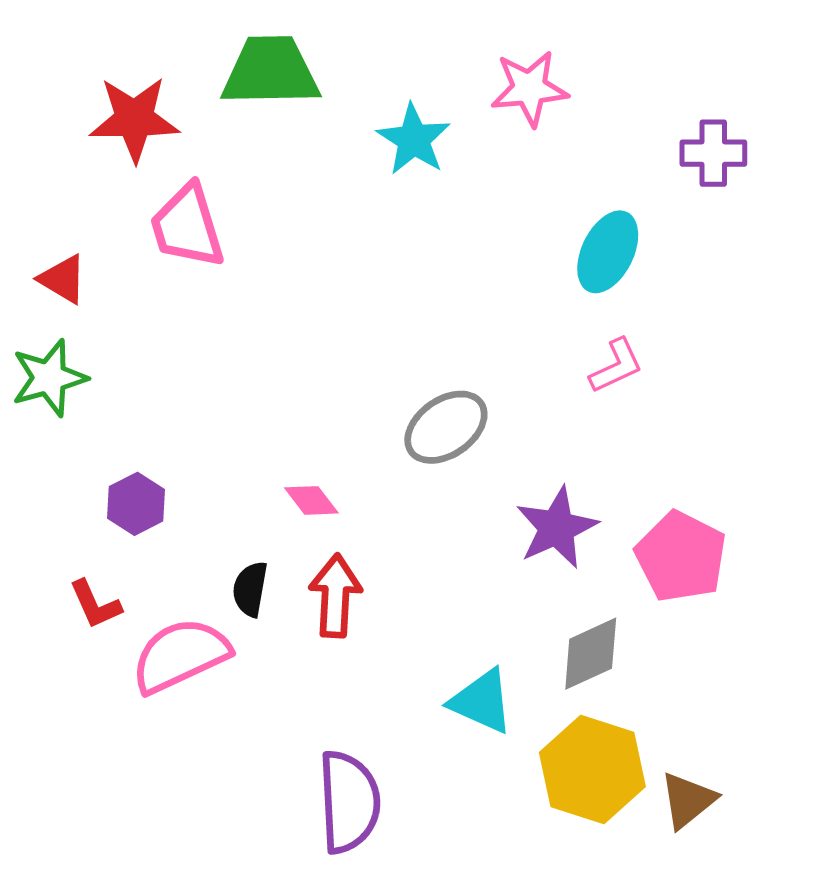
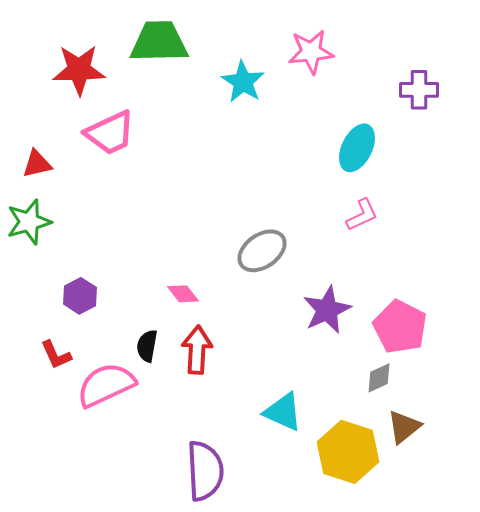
pink trapezoid: (187, 226) -> (110, 133), turned -98
red triangle: (63, 279) -> (37, 164), turned -44
gray diamond: (591, 654) -> (379, 378), moved, size x0.7
brown triangle: (688, 800) -> (404, 427), moved

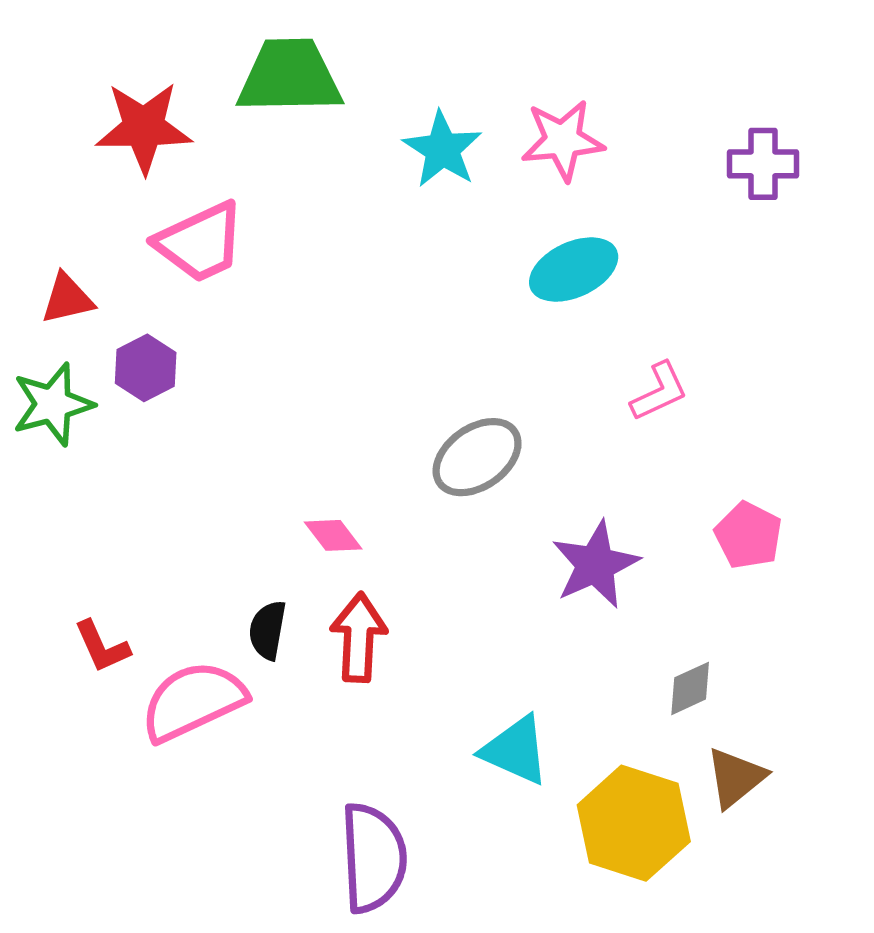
pink star: (311, 52) -> (563, 140), moved
cyan ellipse: (357, 148) -> (574, 270), moved, turned 39
purple hexagon: (80, 296) -> (146, 368), moved
pink pentagon: (400, 327) -> (748, 535), moved, size x0.7

